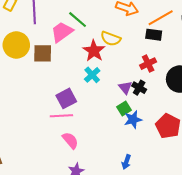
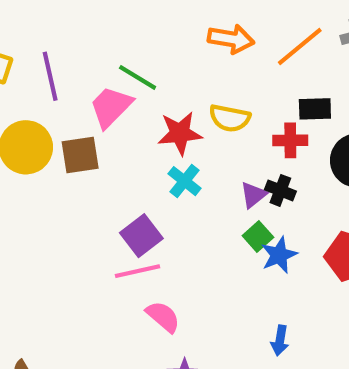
black rectangle: (154, 35) -> (315, 109), moved
yellow semicircle: (111, 39) -> (230, 118), moved
red star: (94, 51) -> (180, 133), turned -30
red cross: (148, 64) -> (290, 140), turned 35
purple triangle: (125, 88) -> (253, 195), turned 40

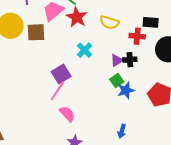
red star: (180, 133) -> (77, 17), moved, turned 30
black cross: (280, 190) -> (130, 60), turned -32
pink line: (138, 271) -> (57, 91), turned -50

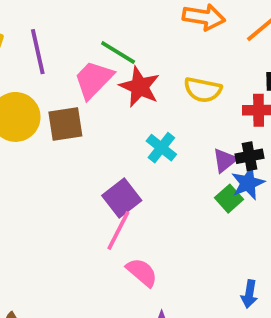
blue star: (126, 90) -> (248, 183), moved

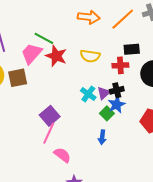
cyan cross: (161, 148) -> (88, 94), moved
blue arrow: (249, 294) -> (102, 137), moved

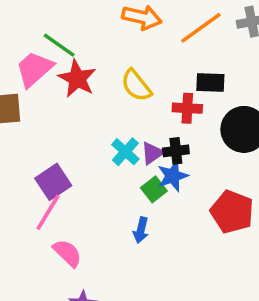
yellow semicircle: (90, 56) -> (136, 86), turned 36

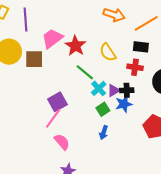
green line: (59, 45) -> (85, 72), moved
black rectangle: (210, 82) -> (141, 47), moved
green square: (154, 189) -> (103, 109), moved

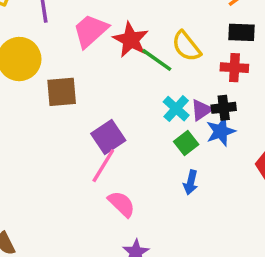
brown square: (34, 59) -> (62, 92), moved
green line: (85, 72) -> (157, 60), moved

